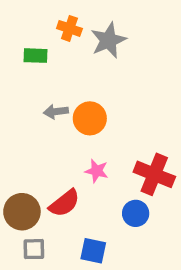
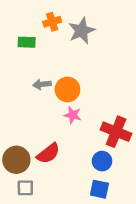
orange cross: (69, 28) -> (52, 22), turned -36
pink star: (97, 171) -> (73, 115), moved
blue square: (93, 251) -> (99, 189), moved

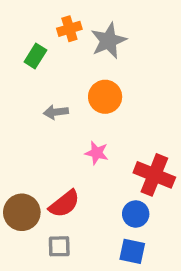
green rectangle: (27, 42) -> (35, 56), turned -60
orange circle: (67, 89) -> (105, 97), moved
gray square: (25, 188) -> (59, 246), moved

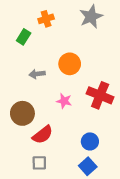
gray star: (108, 41) -> (91, 17), moved
red cross: (154, 175) -> (100, 95), moved
brown circle: (22, 212) -> (22, 113), moved
blue square: (132, 251) -> (88, 166), turned 36

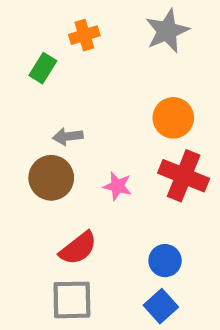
orange circle: (70, 64) -> (173, 118), moved
brown circle: (22, 113) -> (51, 178), moved
gray square: (39, 163) -> (72, 300), size x1.5

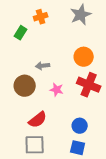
gray arrow: (68, 136) -> (43, 66), moved
blue square: (161, 306) -> (78, 148), turned -35

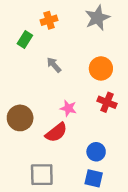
gray arrow: (43, 66) -> (54, 65), moved, turned 56
red cross: (89, 85) -> (107, 102), size x0.7
brown circle: (25, 86) -> (20, 118), moved
red semicircle: (38, 120) -> (56, 132), moved

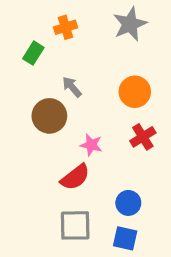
red cross: (107, 102) -> (143, 137), turned 36
brown circle: (20, 118) -> (49, 116), moved
gray square: (42, 175) -> (75, 225), moved

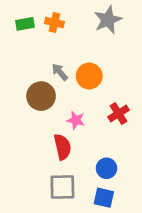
orange cross: (66, 27) -> (54, 23), turned 30
green rectangle: (33, 53) -> (25, 24), moved, turned 48
orange circle: (135, 92) -> (89, 76), moved
red semicircle: (75, 177) -> (62, 147), turned -65

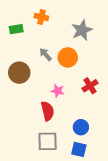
gray star: (108, 20) -> (82, 30), moved
green rectangle: (25, 24) -> (16, 29), moved
brown circle: (41, 96) -> (19, 73), moved

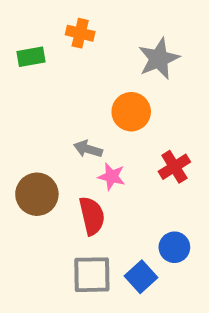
gray arrow: (45, 54) -> (88, 149), moved, turned -32
brown circle: (19, 73) -> (37, 194), moved
blue circle: (81, 127) -> (174, 247), moved
blue square: (79, 149) -> (141, 277), moved, turned 35

